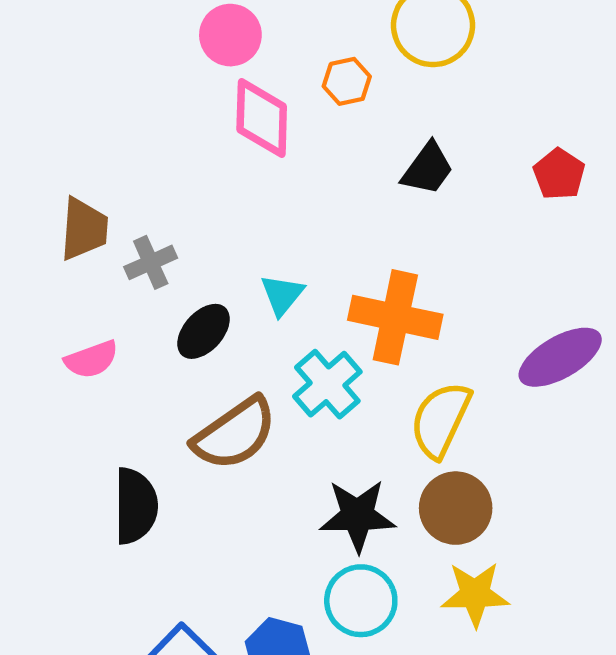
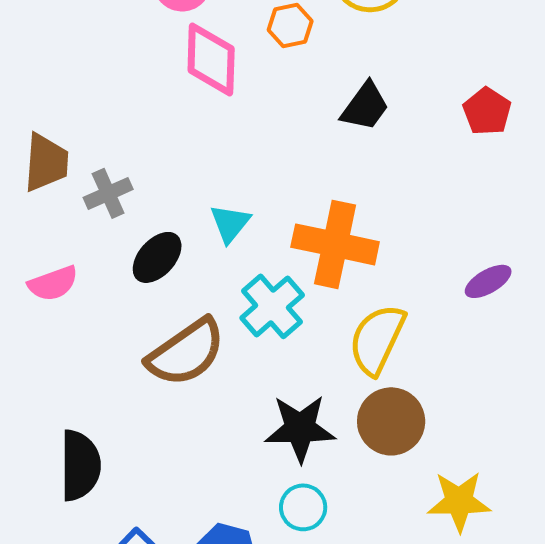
purple ellipse: (560, 357) -> (488, 281), size x0.6
black semicircle: (136, 506) -> (80, 465), moved
yellow star: (475, 594) -> (459, 501), moved
cyan circle: (361, 601) -> (303, 507), size x0.7

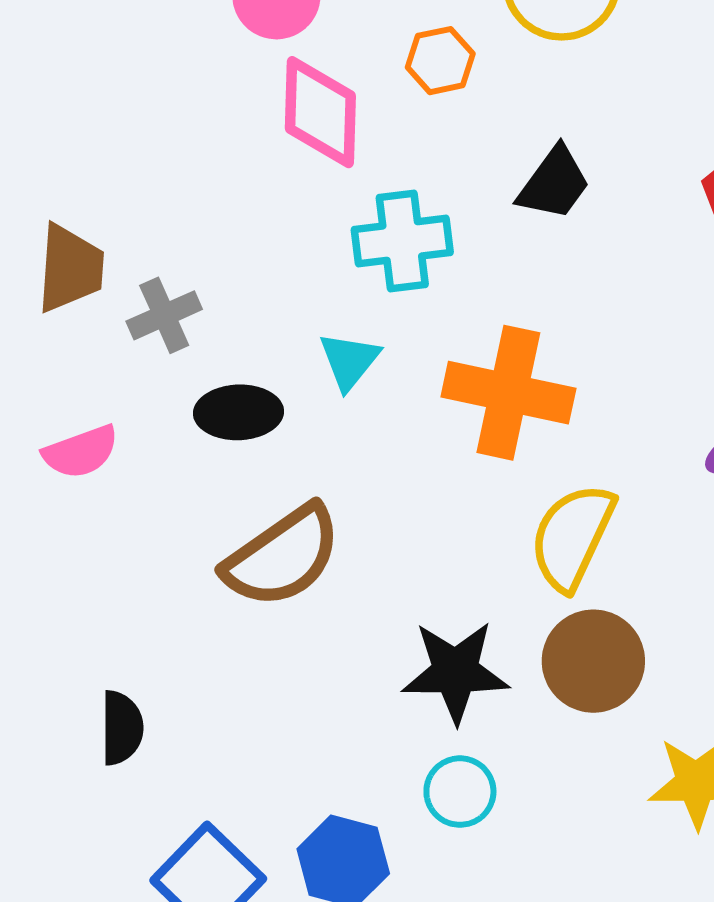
black ellipse: (157, 257) -> (239, 412), turned 46
cyan cross: (272, 306) -> (402, 241), moved, turned 34
black semicircle: (80, 465) -> (122, 728), size x0.7

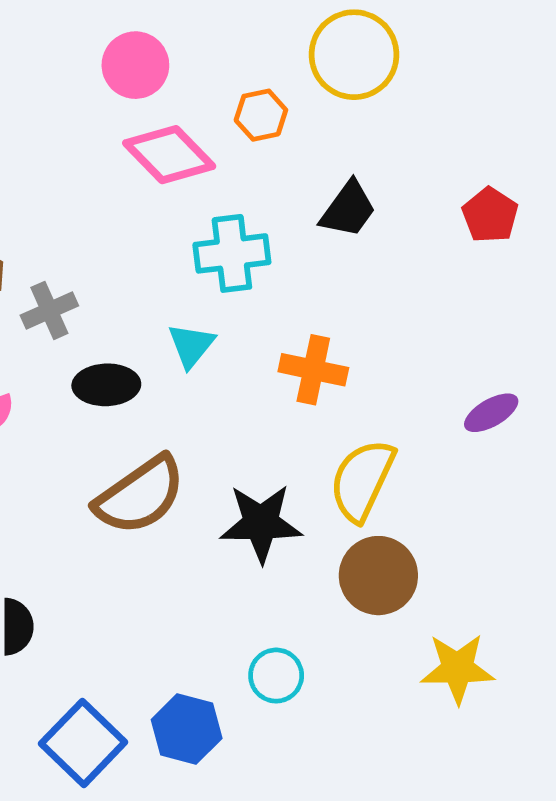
pink diamond: (320, 112) -> (169, 155), turned -46
orange cross: (508, 393) -> (313, 370), size x0.7
black star: (455, 672) -> (261, 523), moved

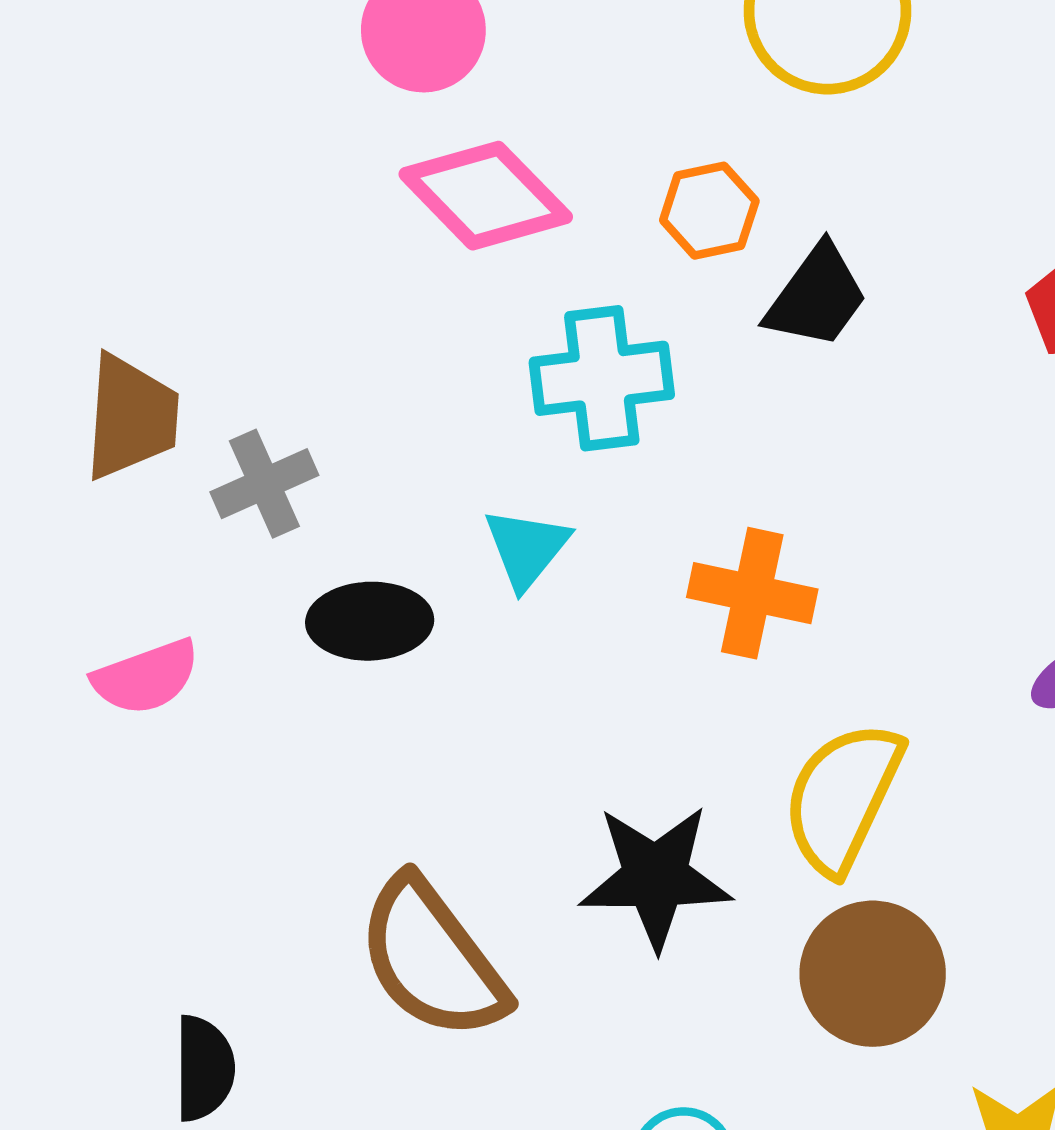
orange hexagon: (261, 115) -> (709, 211), moved
brown semicircle: (140, 495) -> (432, 959), moved, turned 88

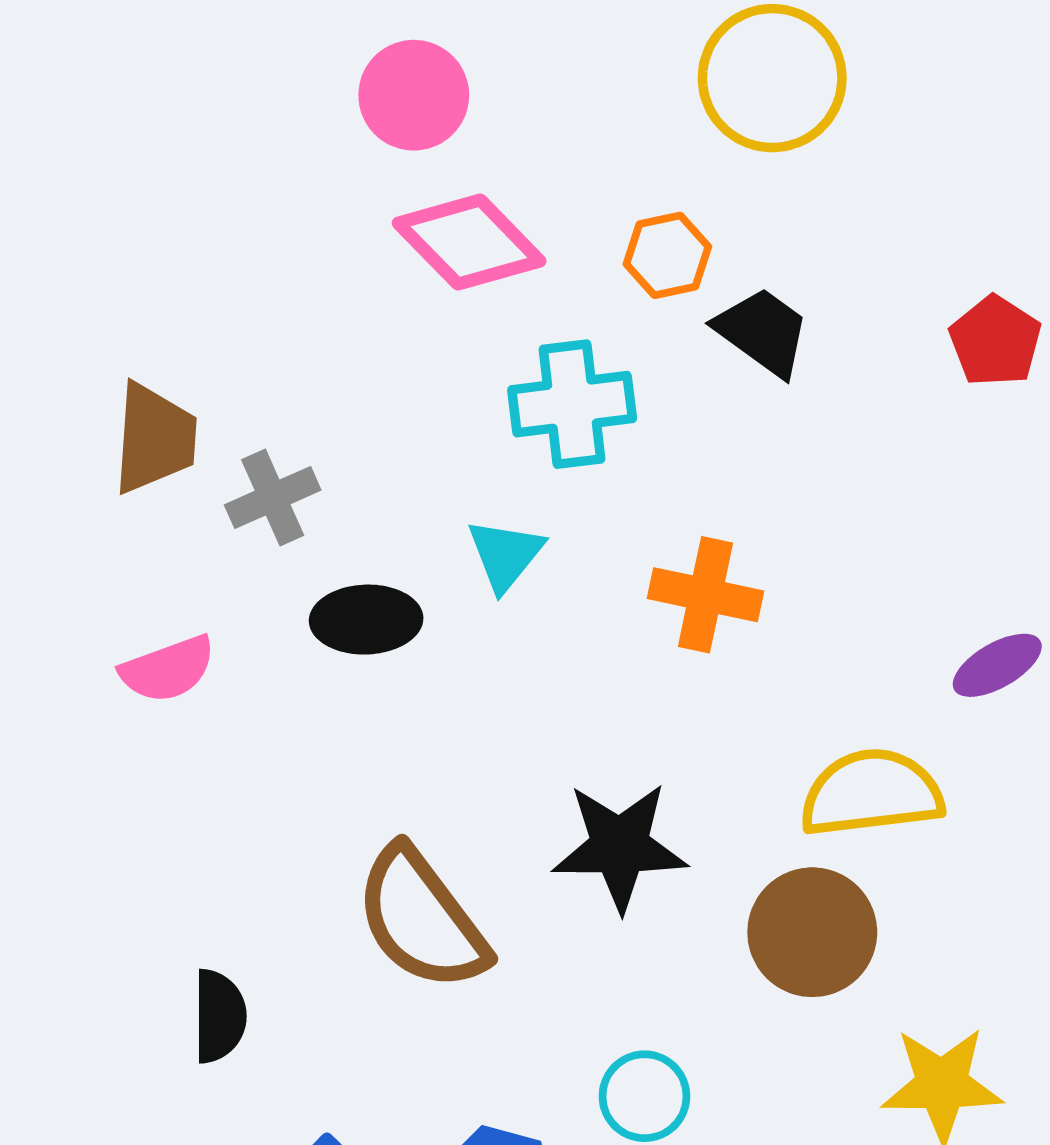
black trapezoid: (817, 297) -> (763, 332), turned -90
yellow semicircle: (843, 797) -> (871, 793), moved, turned 58

